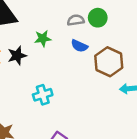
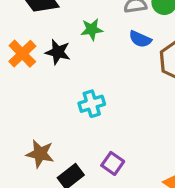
black star: (17, 56) -> (58, 52), turned 30

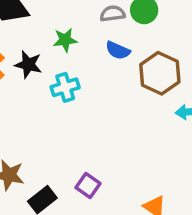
cyan cross: (92, 104) -> (65, 87), moved

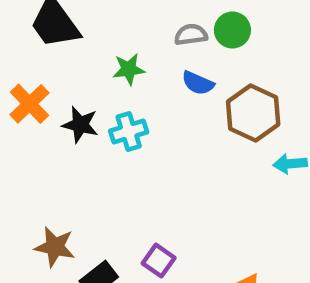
black star: (28, 64) -> (80, 125), moved

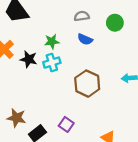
green circle: (232, 30) -> (115, 23), moved
green star: (129, 69) -> (52, 42), moved
brown hexagon: (253, 113) -> (87, 84), moved

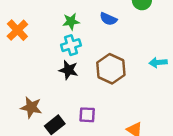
black star: (29, 59) -> (68, 70), moved
purple square: (66, 124) -> (87, 115), turned -32

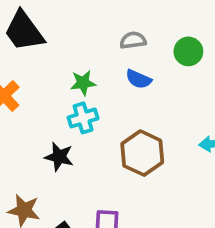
black star: (68, 70) -> (59, 157), moved

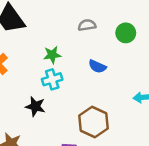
blue semicircle: (139, 79) -> (97, 66), moved
brown hexagon: (142, 153) -> (93, 122), moved

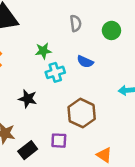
gray semicircle: (87, 25) -> (76, 23), turned 91
cyan cross: (52, 79) -> (55, 72), moved

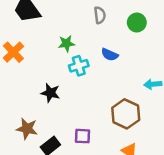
brown hexagon: (82, 113) -> (126, 114), moved

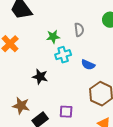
gray semicircle: (100, 15) -> (79, 30), moved
blue semicircle: (110, 55) -> (88, 65), moved

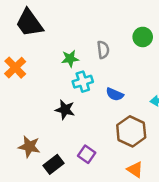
black star: (40, 77) -> (65, 110), moved
purple square: (66, 112) -> (87, 154), turned 32

